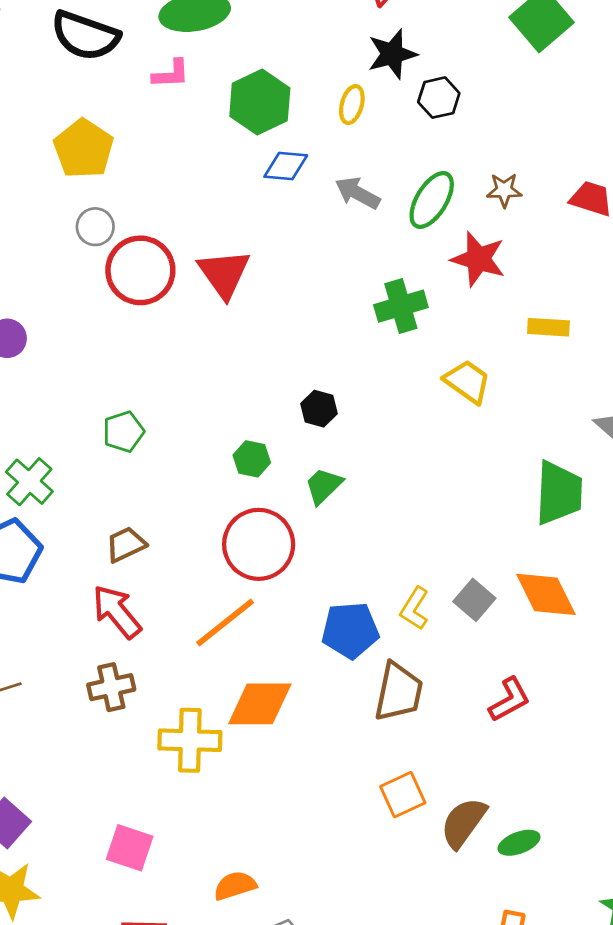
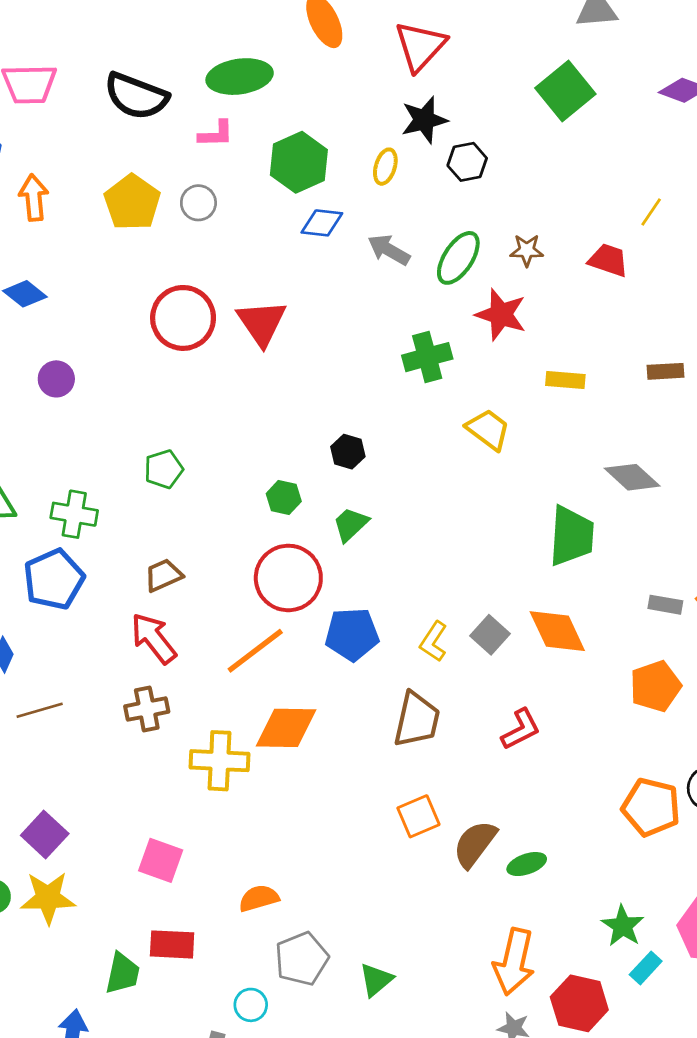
gray circle: (95, 227) -> (198, 203), moved
green cross: (29, 482) -> (74, 514), turned -33
blue pentagon: (350, 630) -> (352, 634), moved

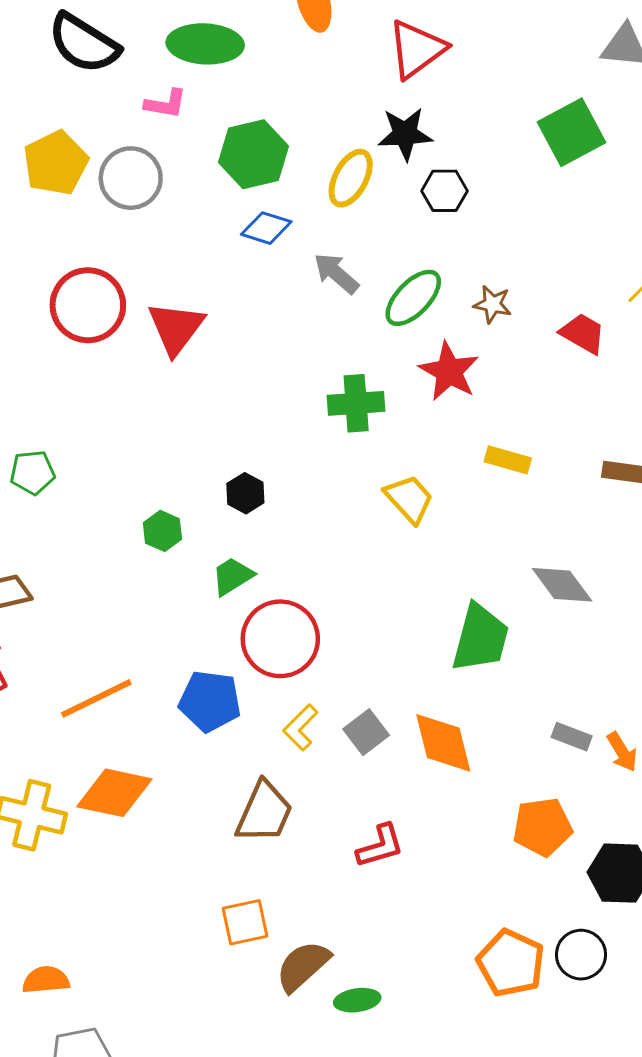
yellow ellipse: (385, 167) -> (351, 178), size x1.4
gray circle: (198, 203) -> (131, 178), size x1.5
red circle: (288, 578) -> (280, 639), moved

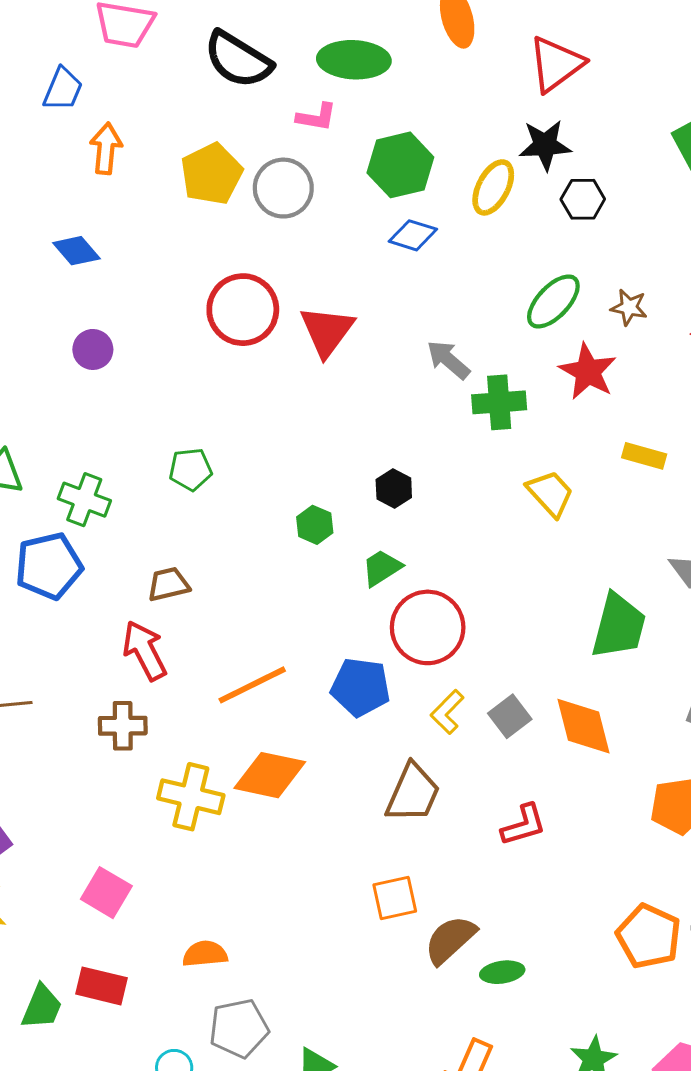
gray arrow: (336, 273) -> (448, 360), moved

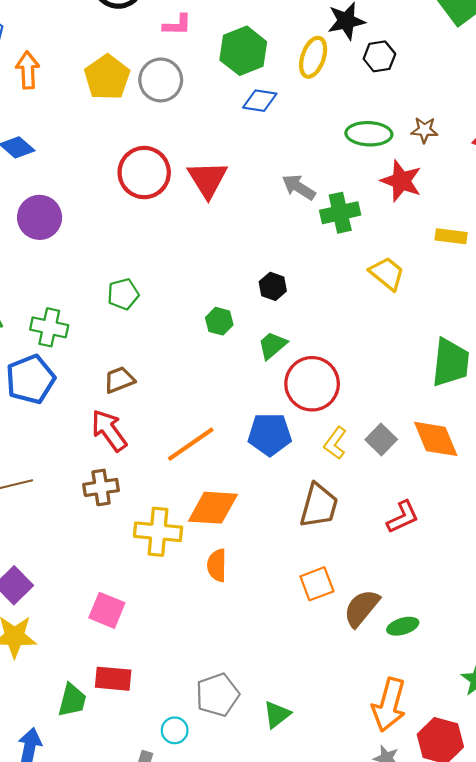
green ellipse: (553, 302) -> (369, 134), turned 57
purple circle: (93, 349) -> (40, 217), size x1.5
orange semicircle: (205, 954) -> (217, 565), moved, turned -76

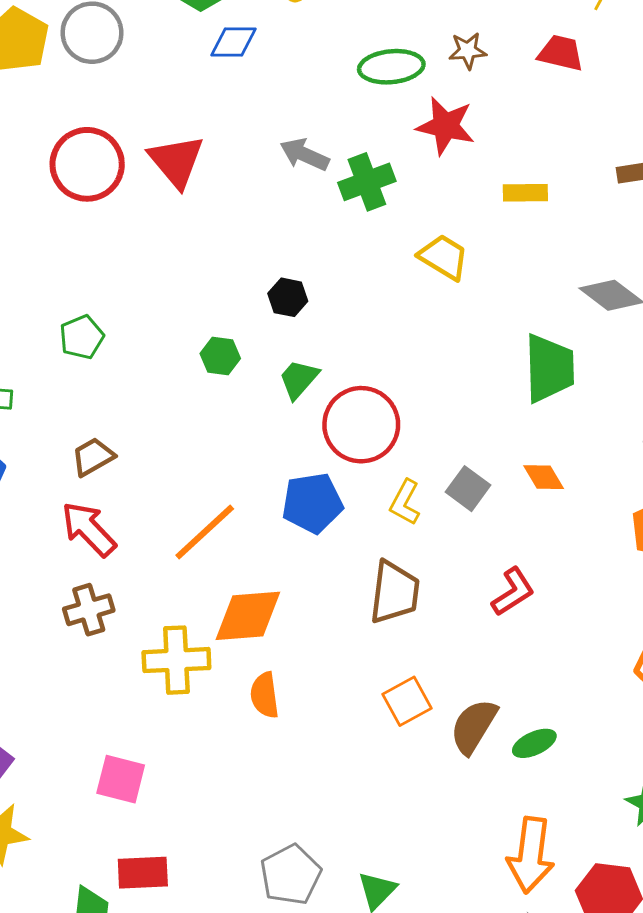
orange diamond: (436, 439) -> (544, 477), size x0.6

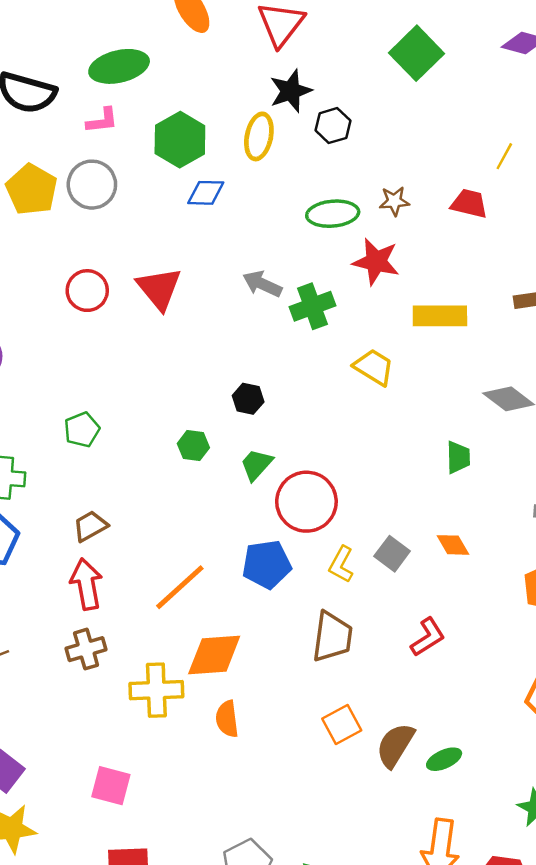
red circle: (87, 164) -> (87, 291), size x0.7
yellow rectangle: (525, 193) -> (440, 316), size x1.5
green trapezoid: (549, 368) -> (458, 457), size x0.6
red arrow: (89, 529) -> (86, 584), turned 33

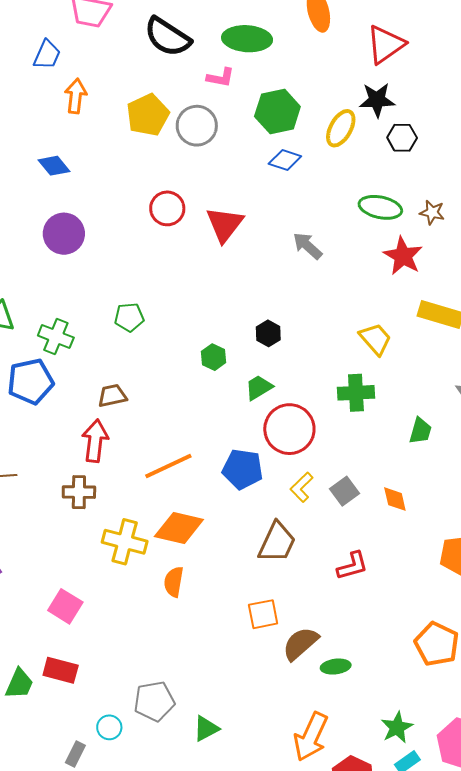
green cross: (312, 306) -> (356, 393), moved

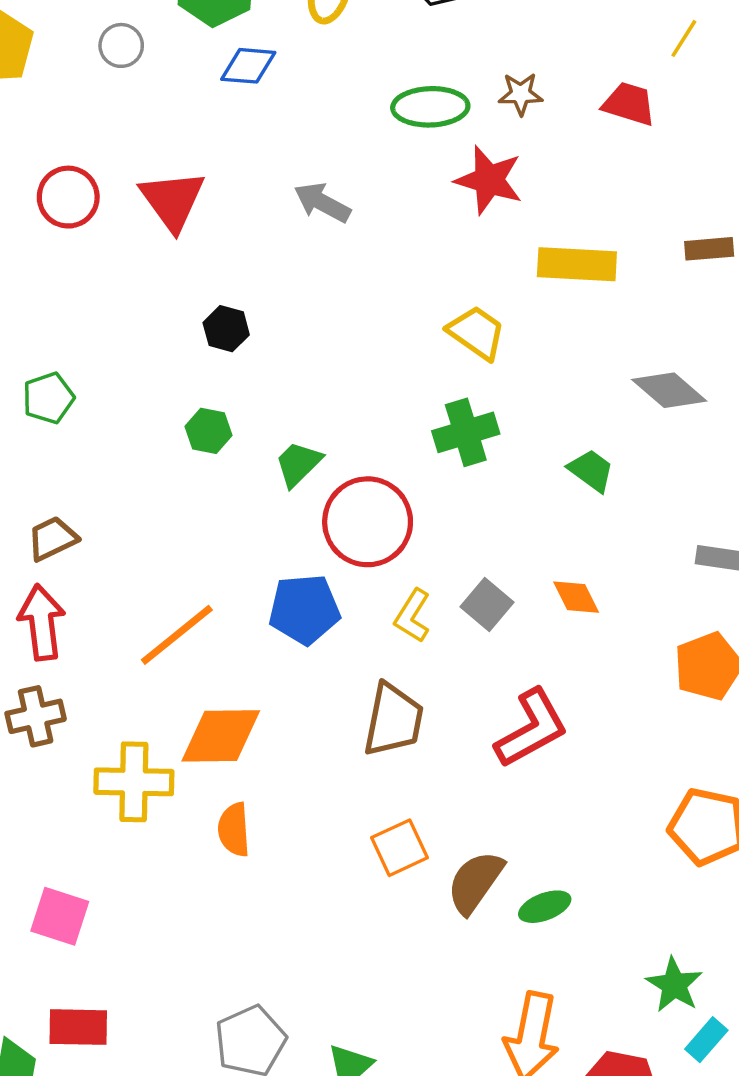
gray circle: (197, 126) -> (121, 45), moved, size x0.6
black hexagon: (268, 333) -> (226, 329), moved
green trapezoid: (420, 431) -> (591, 471), turned -56
red L-shape: (352, 566) -> (532, 728), size x1.4

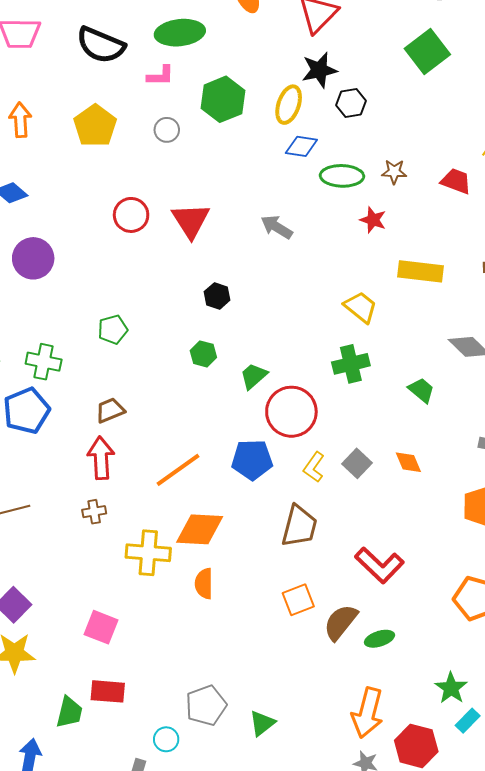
blue diamond: (248, 66) -> (301, 146), moved
red star: (489, 180) -> (373, 220), size x0.7
brown cross: (36, 716) -> (94, 512), size x0.7
red L-shape: (532, 728) -> (379, 565), moved, turned 69

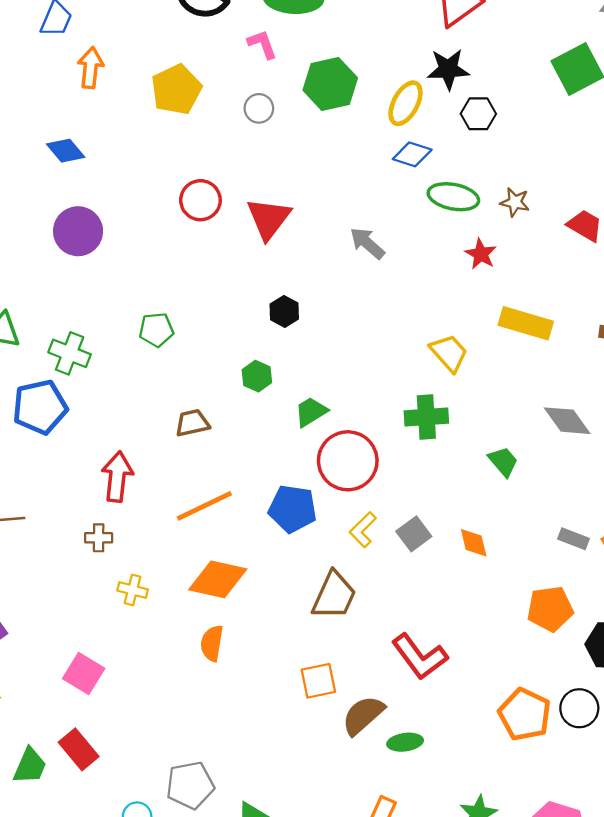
pink L-shape: (160, 76) -> (262, 44), turned -120
brown trapezoid: (110, 410) -> (192, 423), moved
yellow cross: (148, 553) -> (133, 590), moved, size x0.6
red rectangle: (108, 691) -> (79, 749), turned 36

